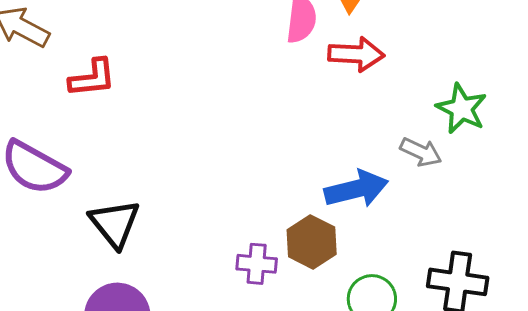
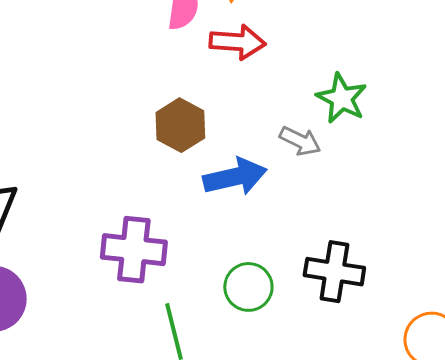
brown hexagon: (312, 242) -> (180, 125), moved
purple cross: (257, 264) -> (134, 250), size x1.6

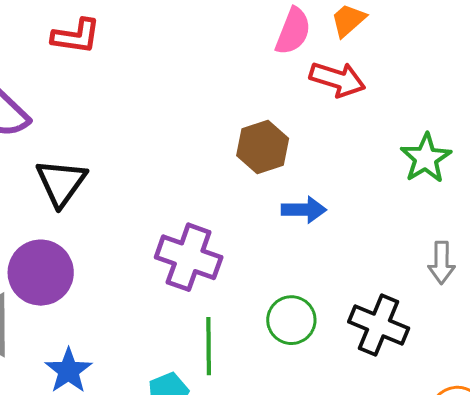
gray arrow: (300, 141) -> (442, 263), moved, turned 51
blue arrow: (235, 177) -> (304, 210), size x0.7

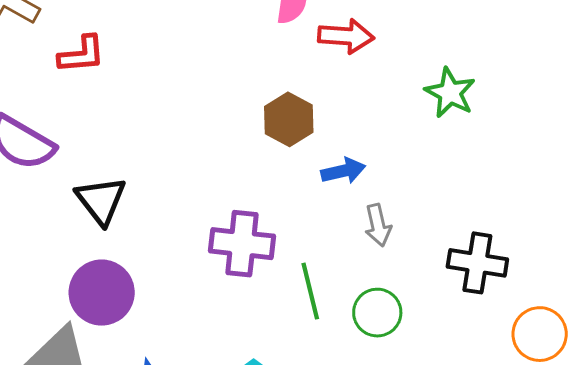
gray arrow: (442, 263) -> (378, 225), moved
green circle: (291, 320) -> (377, 313), moved
black cross: (379, 325) -> (477, 263), moved
green line: (209, 346) -> (310, 291), moved

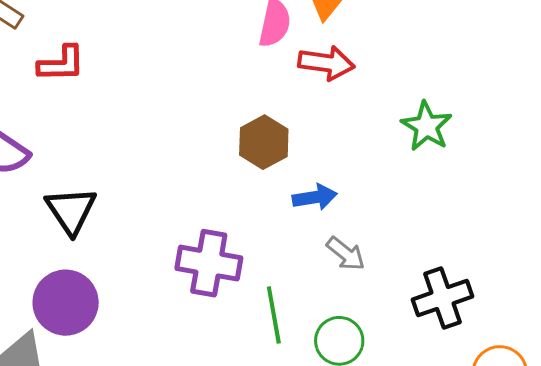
gray arrow: (378, 225) -> (346, 254), turned -42
black cross: (477, 263) -> (443, 298), turned -32

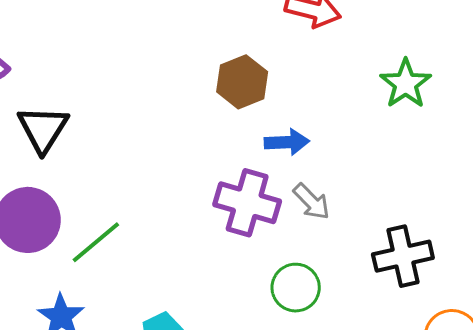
purple cross: (209, 263) -> (247, 203), moved
green line: (274, 315) -> (96, 242), moved, turned 54

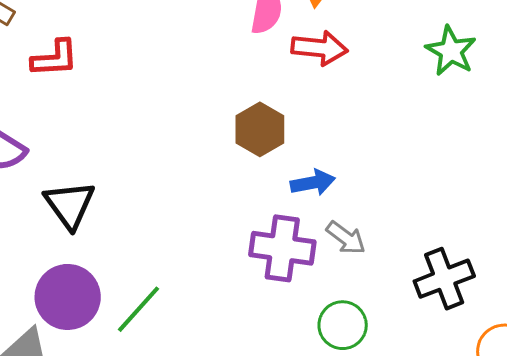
green star: (406, 84) -> (451, 51), moved

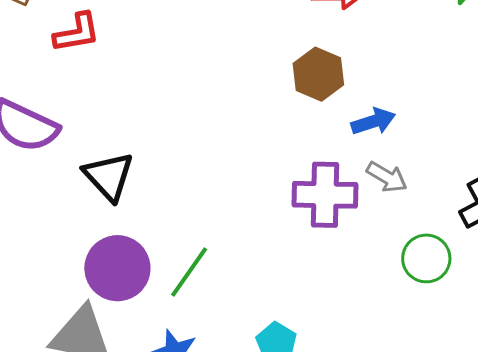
brown hexagon: (260, 129) -> (318, 74), moved
blue arrow: (313, 183) -> (373, 122), moved
green circle: (343, 325) -> (426, 258), moved

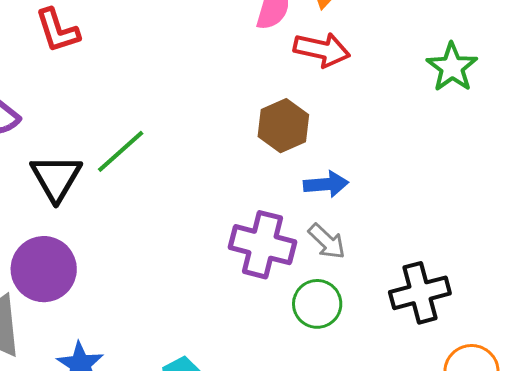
red L-shape: (77, 33) -> (57, 30), turned 69
green circle: (426, 258) -> (317, 304), moved
green line: (189, 272) -> (121, 151), moved

